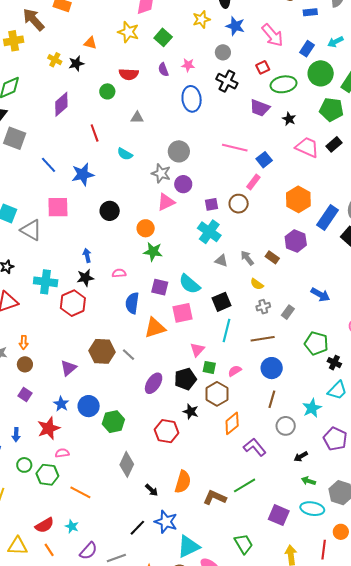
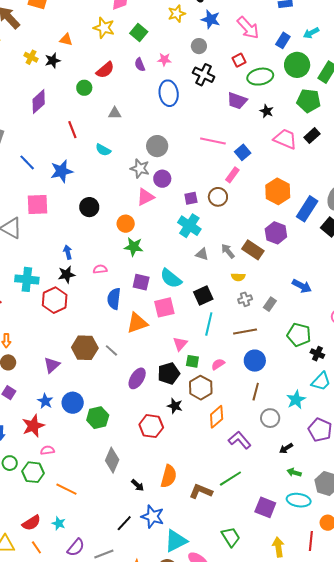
red semicircle: (129, 74) -> (105, 70), turned -42
brown rectangle: (272, 257) -> (253, 250), size x1.5
yellow semicircle: (257, 284) -> (238, 277), turned -32

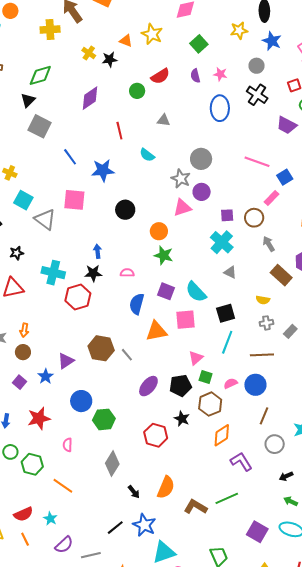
yellow star: (104, 28) -> (152, 34), moved
gray arrow: (228, 251) -> (269, 244), moved
blue circle: (255, 361) -> (255, 385), moved
blue star: (45, 401) -> (46, 376), moved
pink semicircle: (47, 450) -> (68, 445), moved, turned -88

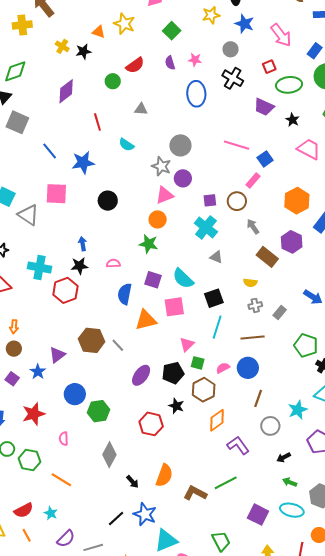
orange circle: (159, 231) -> (158, 219), moved

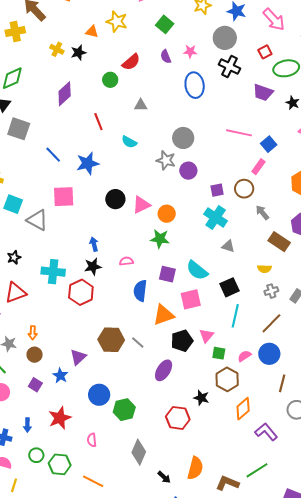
gray circle: (231, 49) -> (225, 38), size x1.5
pink triangle: (165, 195) -> (141, 205), moved
brown line: (253, 338) -> (271, 323), turned -35
black pentagon: (173, 373) -> (182, 341), moved

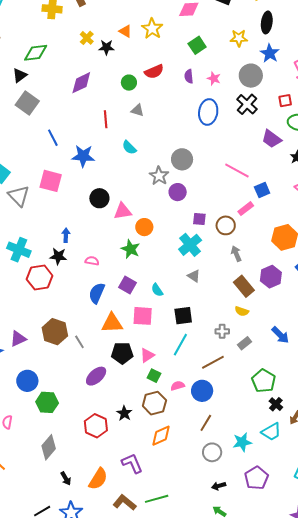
gray triangle: (141, 105) -> (137, 110), moved
yellow semicircle: (264, 269) -> (242, 311), moved
cyan semicircle: (197, 270) -> (157, 290), size x0.6
purple L-shape: (266, 432) -> (132, 463), moved

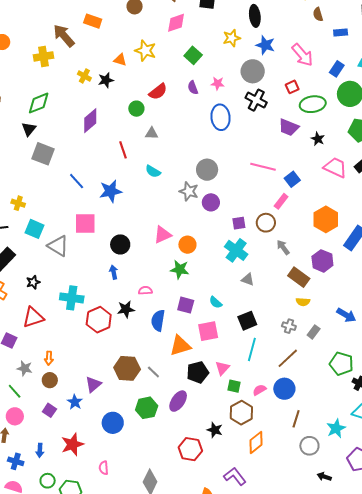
black circle: (99, 198) -> (120, 244), moved
black star: (58, 256) -> (126, 309), moved
gray cross: (222, 331) -> (289, 326), turned 32
green hexagon: (47, 402) -> (147, 408), moved
black arrow: (219, 486) -> (324, 477), turned 48

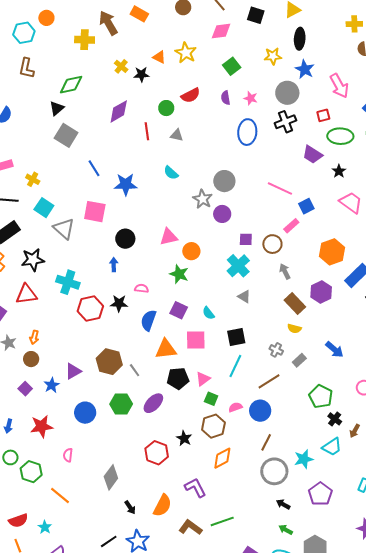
black cross: (256, 100) -> (285, 122), turned 30
red line: (123, 150) -> (147, 131), moved
black star: (33, 282) -> (33, 260), size x1.6
gray circle: (309, 446) -> (274, 471), size x1.4

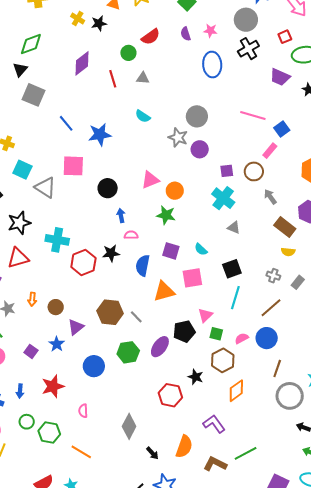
blue arrow: (114, 265) -> (121, 216), moved
brown circle: (31, 359) -> (56, 307), moved
black pentagon: (178, 378) -> (184, 331), moved

